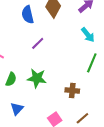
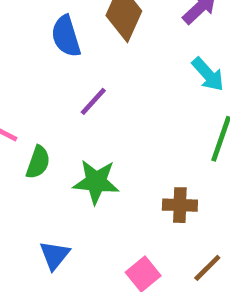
green semicircle: (11, 79) -> (38, 162), moved

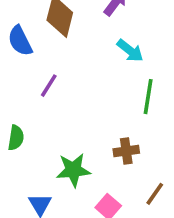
green star: (96, 182) -> (73, 170), moved

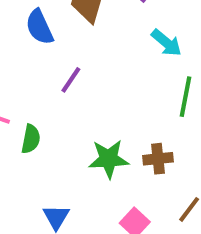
green star: (73, 170) -> (109, 159), moved

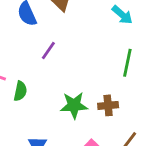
cyan arrow: (166, 43) -> (122, 15), moved

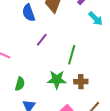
green line: (127, 63) -> (72, 55), moved
green semicircle: (20, 91) -> (20, 84), moved

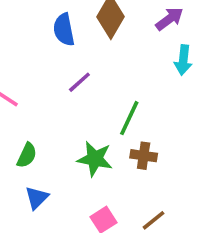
cyan arrow: (96, 19) -> (183, 60), turned 42
brown cross: (81, 82) -> (144, 156), moved

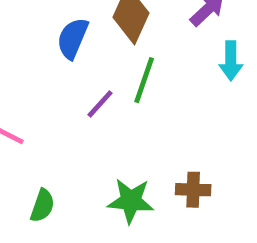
blue semicircle: (64, 30) -> (73, 38), turned 40
green line: (129, 118) -> (144, 80), moved

